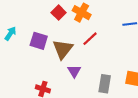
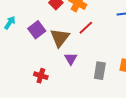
purple square: (39, 41) -> (37, 30), turned 36

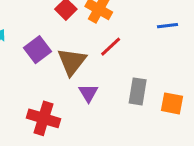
gray rectangle: (100, 71) -> (138, 91), moved
red cross: (41, 76) -> (43, 118), size x1.5

